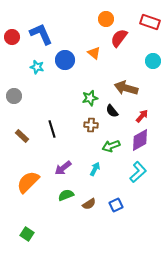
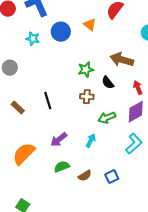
red arrow: (142, 116) -> (138, 88), turned -64

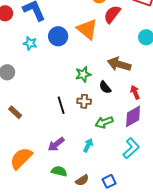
orange triangle: (90, 25) -> (87, 29), size x1.6
black line: (48, 101) -> (61, 105), moved
green semicircle: (62, 167) -> (59, 171), turned 35

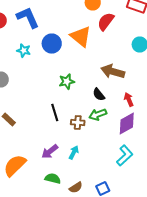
green star: (83, 74) -> (67, 82), moved
brown cross: (84, 101) -> (78, 122), moved
green arrow: (104, 122) -> (98, 114), moved
cyan arrow: (88, 145) -> (74, 152), moved

